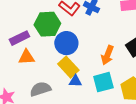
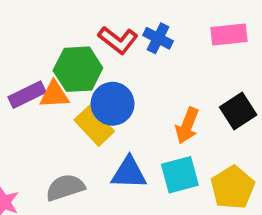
orange triangle: (26, 57) -> (54, 95), moved
yellow rectangle: (68, 67) -> (94, 126), moved
blue triangle: (75, 81) -> (129, 173), size x1.5

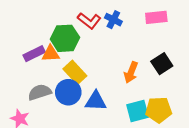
blue circle: (113, 104) -> (68, 92), moved
cyan square: (180, 175) -> (138, 111), moved
gray semicircle: (65, 187) -> (40, 92), moved
yellow pentagon: (233, 187) -> (159, 110), turned 30

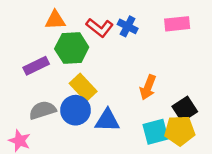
orange triangle: (51, 54) -> (55, 20), moved
black square: (162, 64) -> (185, 109), moved

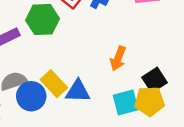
yellow rectangle: (83, 87) -> (54, 84), moved
blue circle: (76, 110) -> (31, 96), moved

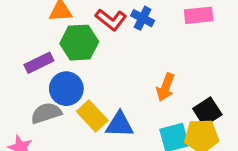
blue circle: (31, 96) -> (66, 89), moved

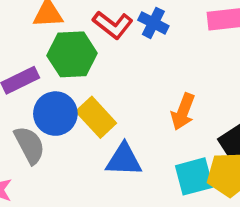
gray semicircle: (46, 113) -> (30, 145), turned 80
yellow rectangle: (92, 116) -> (96, 117), moved

